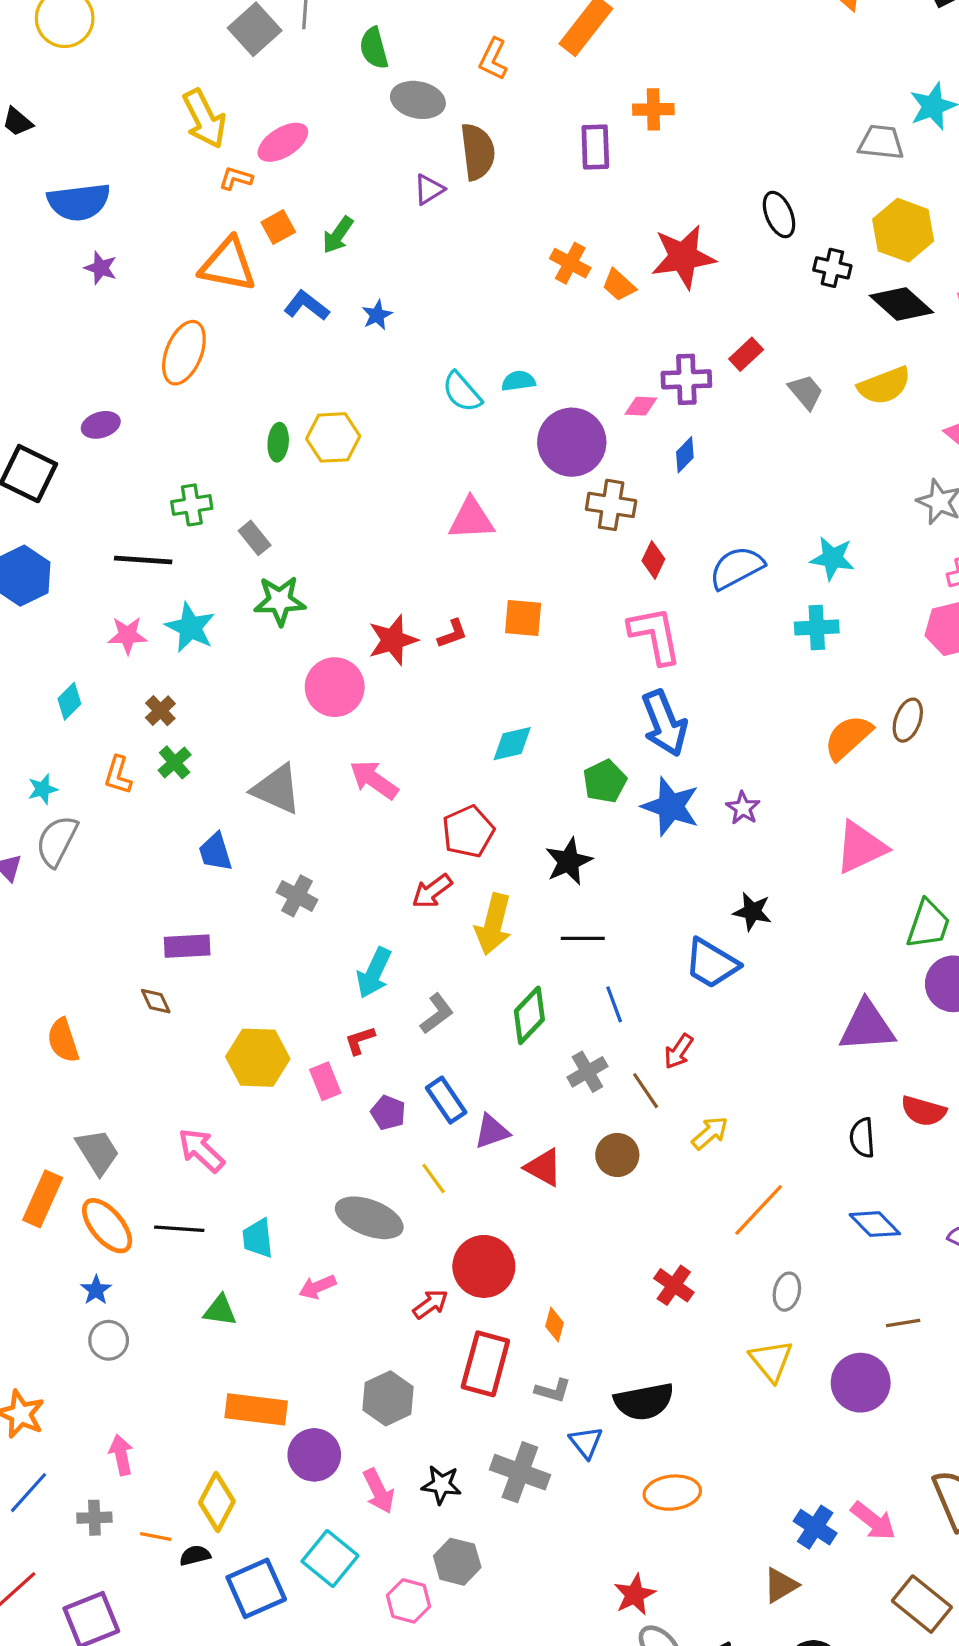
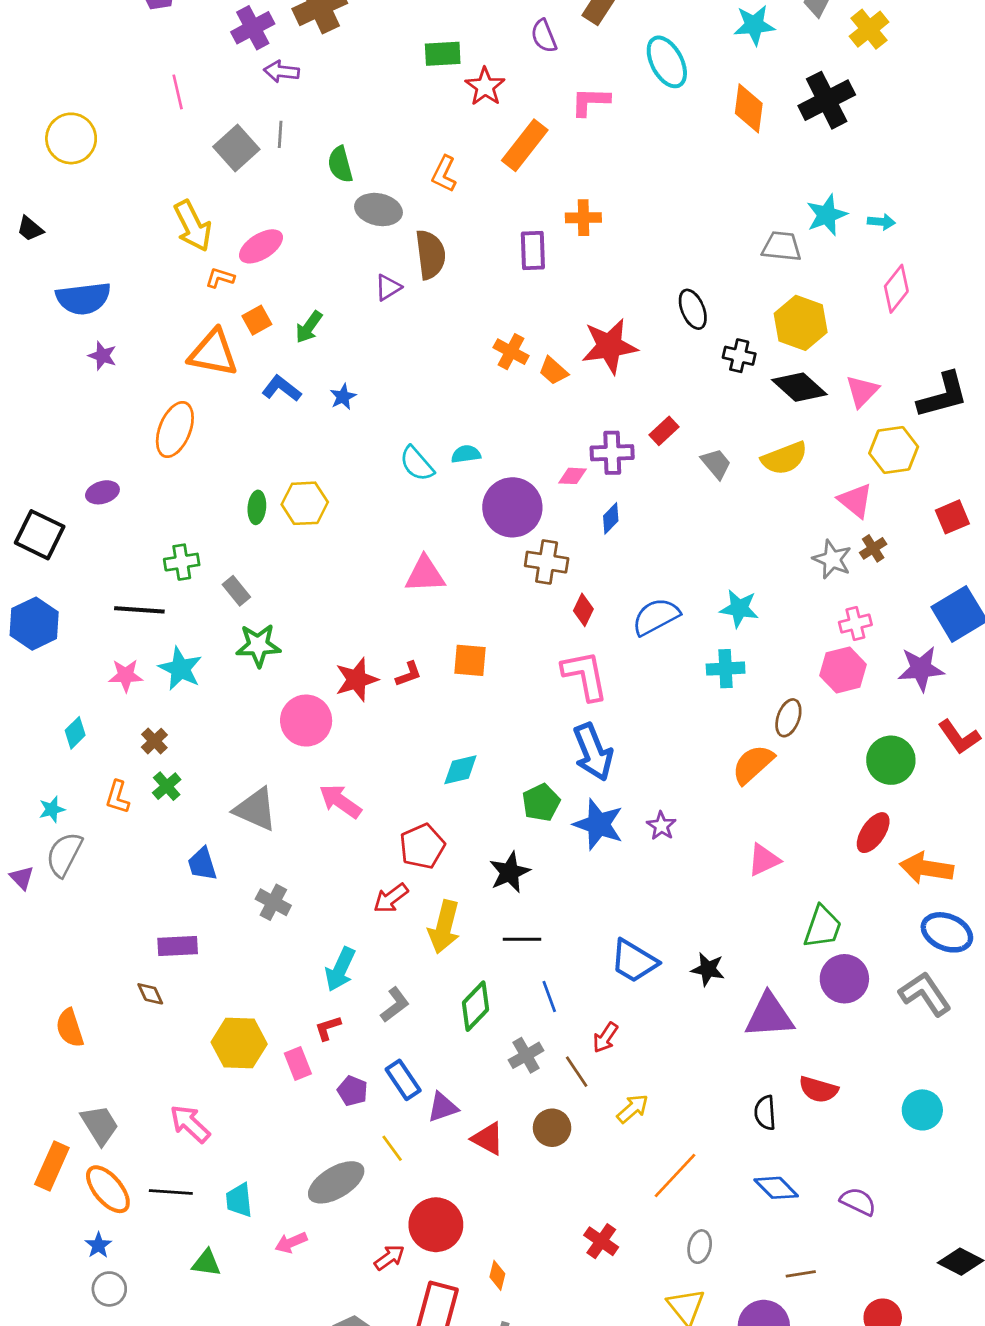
brown ellipse: (908, 720) -> (788, 718), moved
pink triangle: (861, 847) -> (764, 860), size x0.7
black star: (752, 912) -> (708, 969), moved
gray ellipse: (369, 1218) -> (336, 1182), turned -52

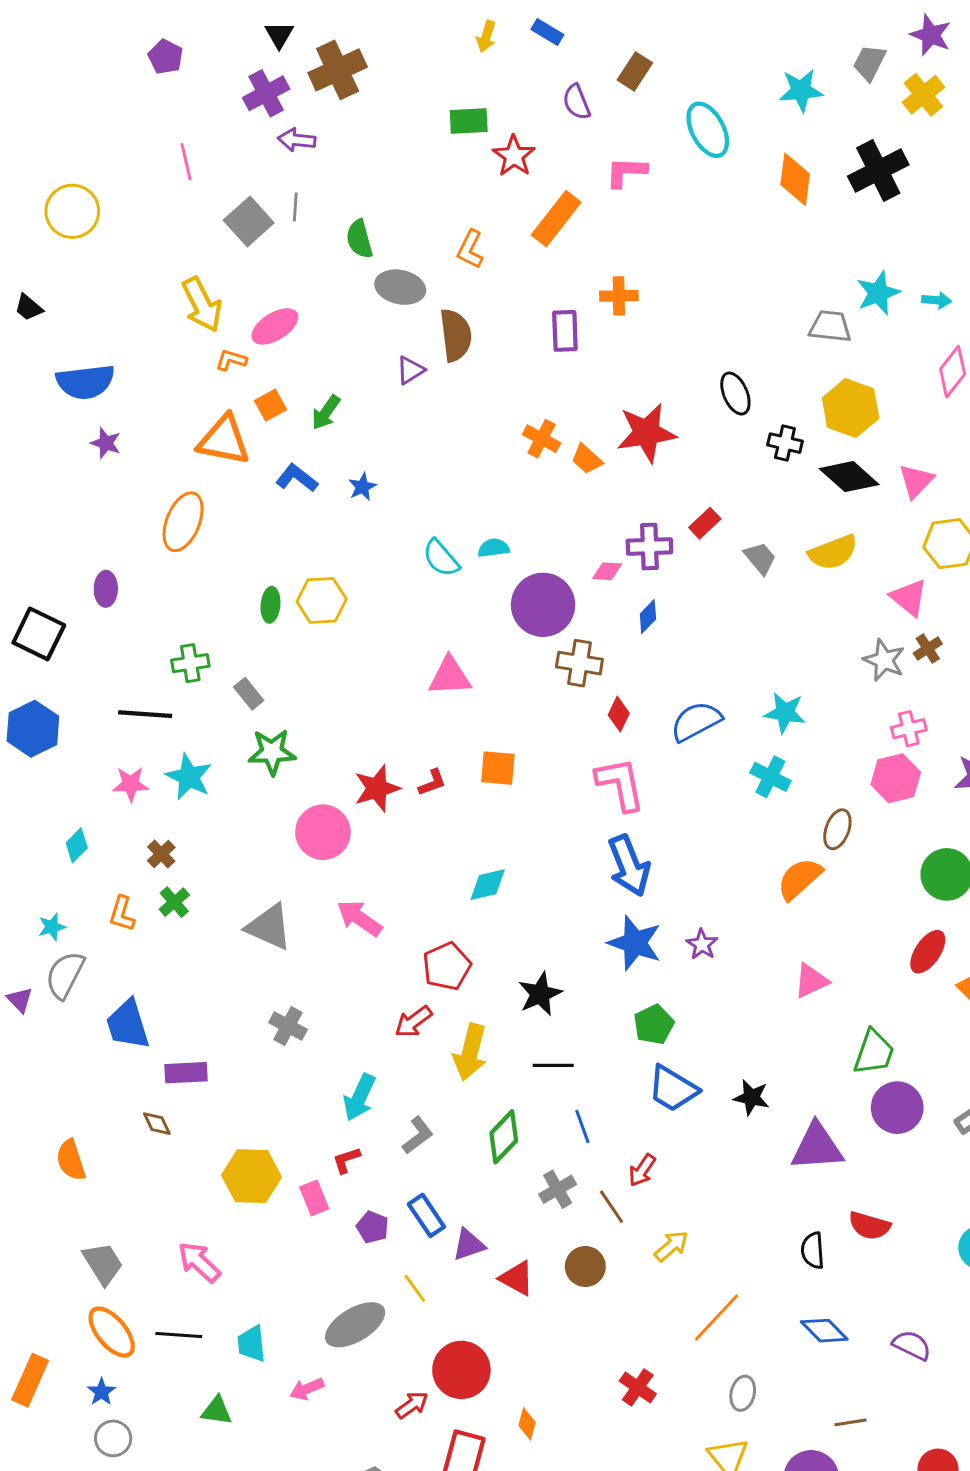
purple ellipse: (102, 492) -> (106, 589), turned -72
cyan cross: (726, 669) -> (770, 777), turned 30
green pentagon: (541, 803) -> (654, 1025), moved
blue trapezoid: (202, 864) -> (128, 1025), moved, size x1.4
orange rectangle: (52, 1166) -> (30, 1380), moved

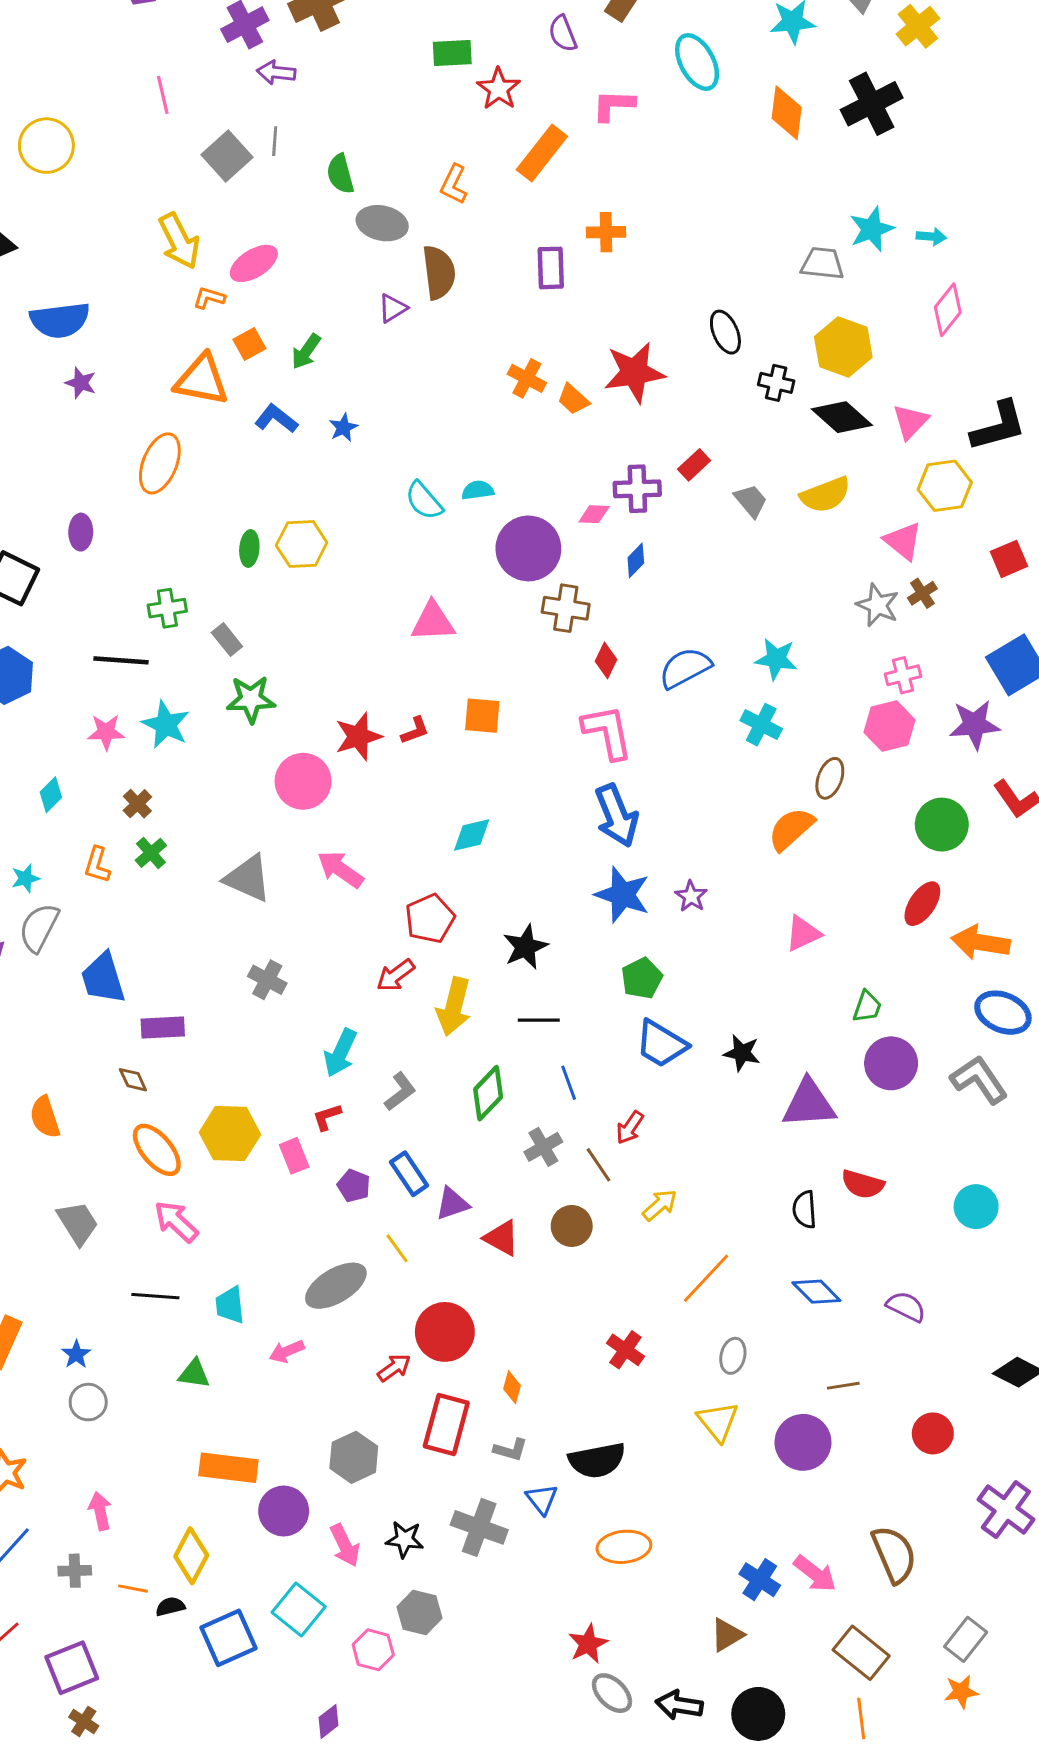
green trapezoid: (874, 1052) -> (867, 1007), size x0.7
orange ellipse: (112, 1332) -> (157, 1150), moved

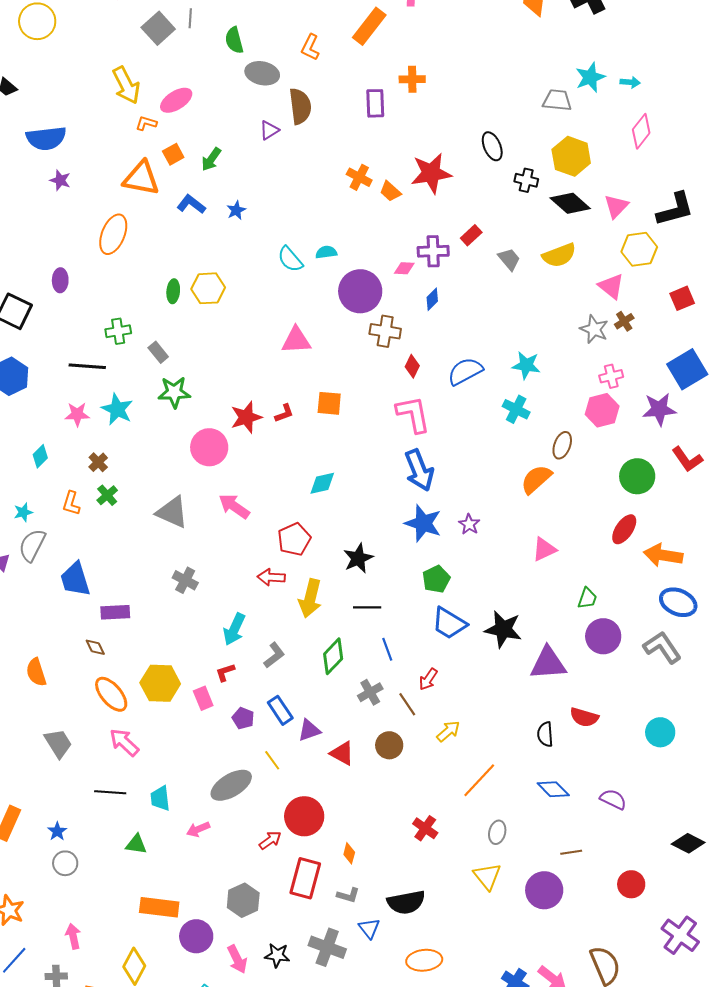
red arrow: (396, 975) -> (271, 577), turned 40
black star: (742, 1053) -> (503, 629), size x1.5

